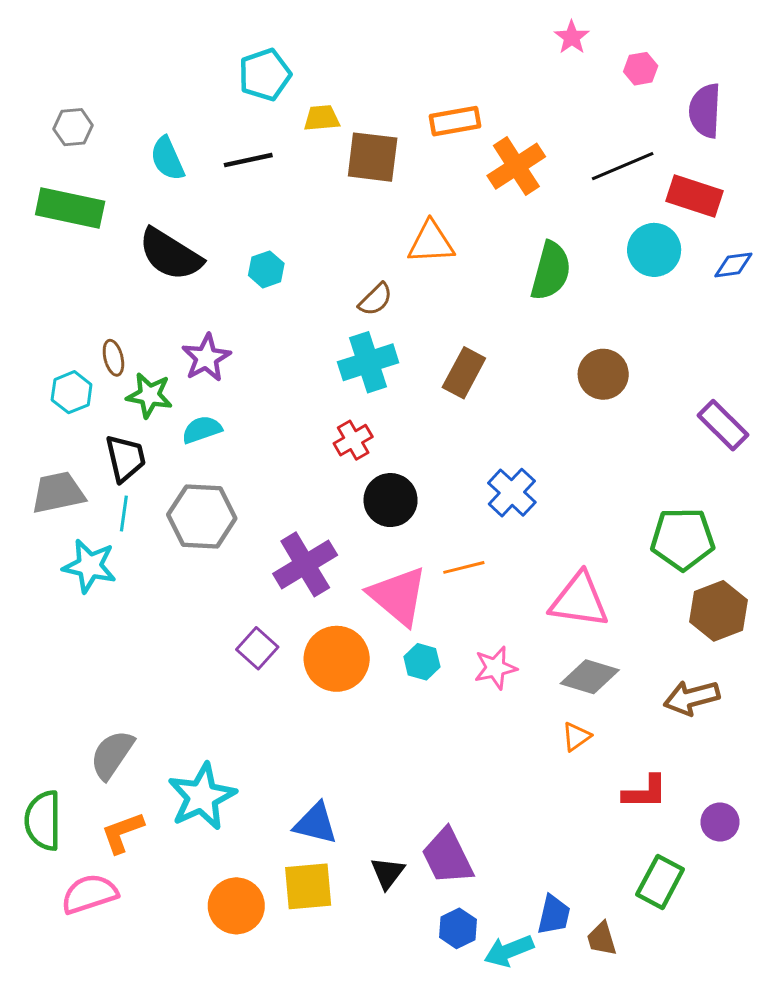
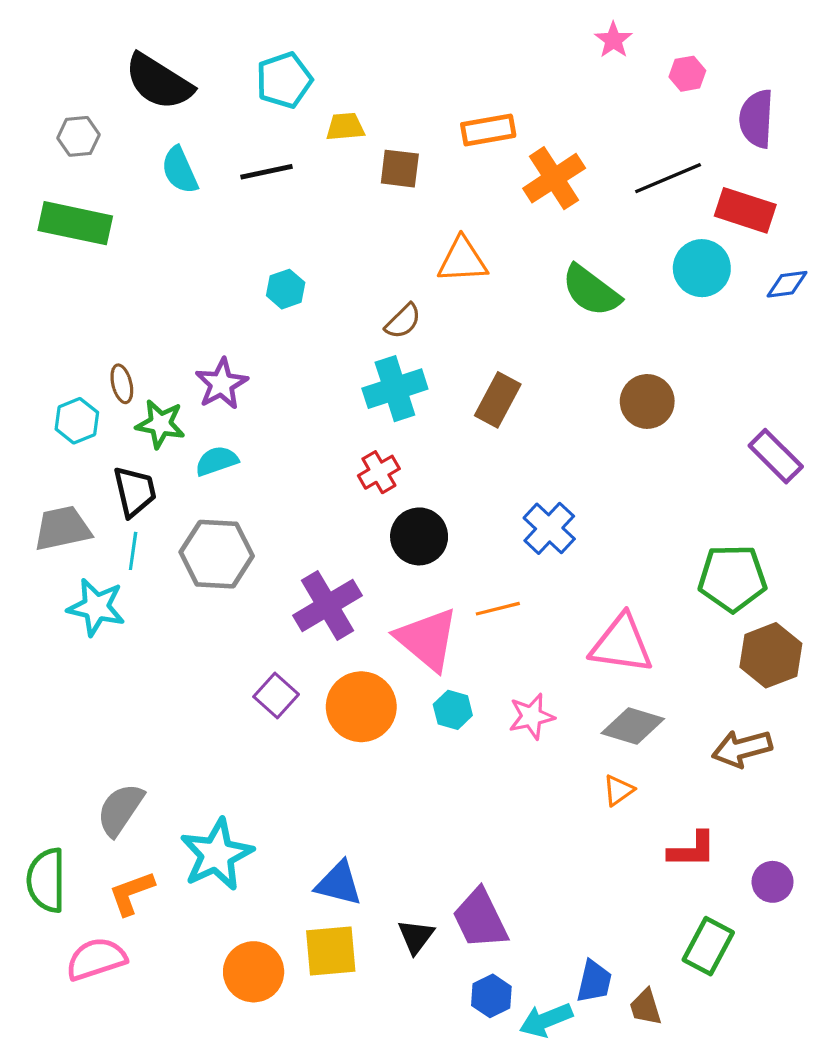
brown square: (373, 157) -> (400, 169), size x0.7
black semicircle: (170, 254) -> (159, 82), moved
green semicircle: (551, 271) -> (591, 291), turned 112

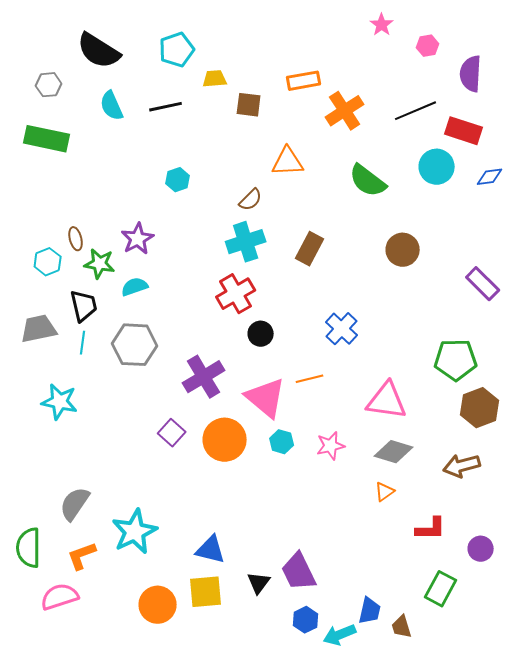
red cross: (379, 472) -> (236, 294), size x1.5
black circle: (419, 536) -> (261, 334), size x0.7
cyan star: (96, 607) -> (60, 402), moved

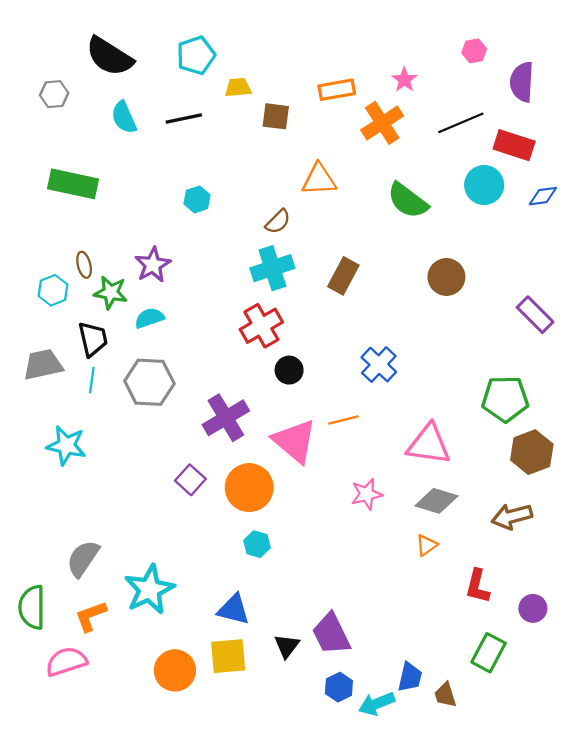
pink star: (382, 25) -> (404, 80), moved
green rectangle: (47, 139) -> (73, 184), moved
cyan hexagon: (282, 442) -> (257, 544), moved
red L-shape: (431, 529) -> (477, 586), turned 104

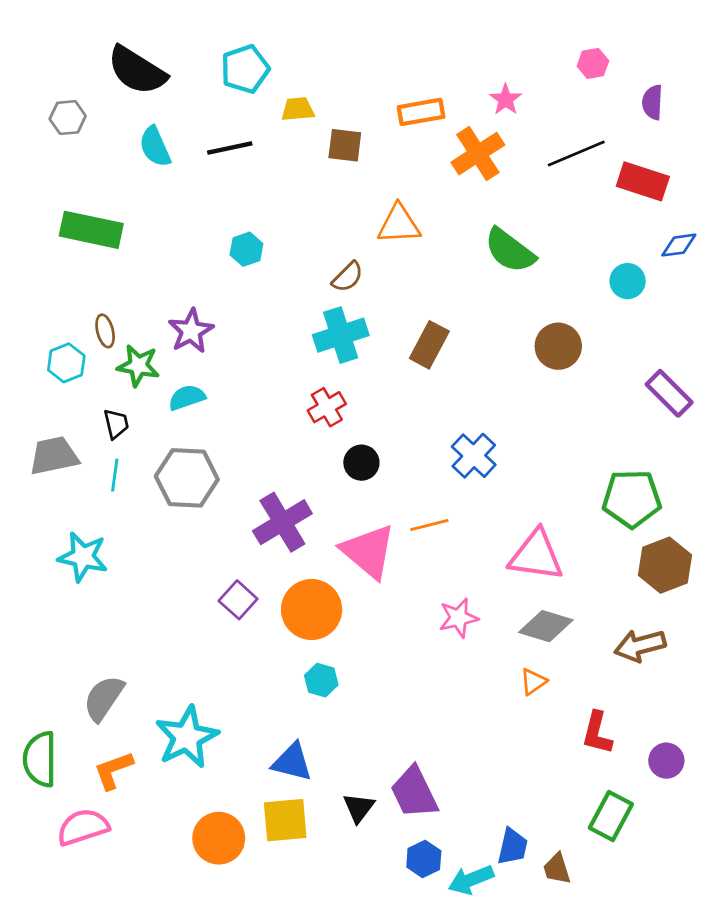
purple semicircle: (522, 82) -> (652, 102), size x0.7
cyan circle: (484, 185) -> (628, 281), moved, size x0.7
red cross: (261, 326) -> (327, 407), size x0.7
black trapezoid: (93, 339) -> (116, 424), size x0.7

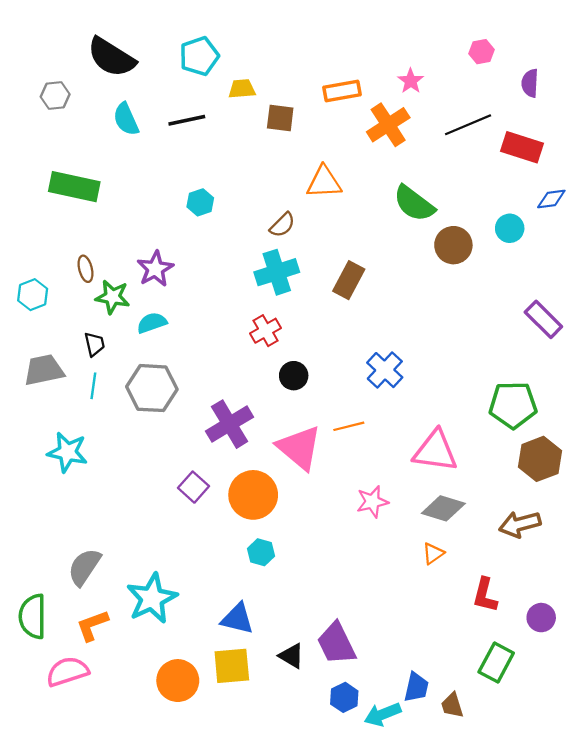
brown circle: (558, 346) -> (453, 245), moved
cyan hexagon: (66, 363) -> (33, 295), moved
black triangle: (359, 808) -> (291, 656), turned -36

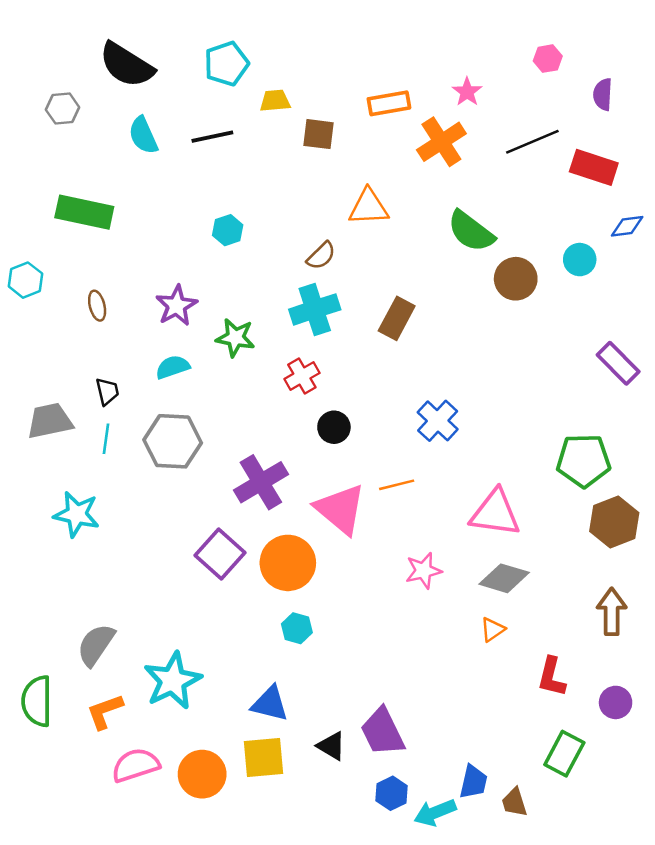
cyan hexagon: (33, 295) -> (25, 280), moved
green star: (113, 297) -> (235, 338), moved
purple square: (194, 487) -> (220, 554), size x1.4
brown arrow: (520, 524) -> (612, 612), moved, turned 105
pink semicircle: (68, 672) -> (136, 765), moved

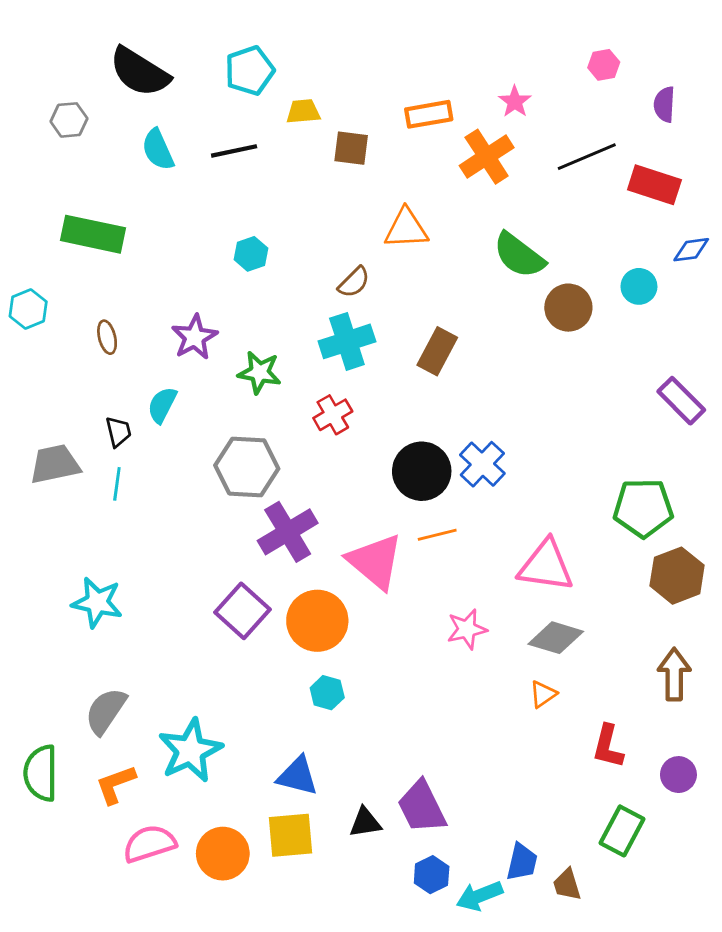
cyan semicircle: (173, 367) -> (162, 405), moved, turned -44
black circle: (334, 427) -> (422, 471), moved, size x1.6
gray hexagon: (173, 441) -> (247, 467), moved
cyan star: (77, 514) -> (97, 602), moved
black triangle: (331, 746) -> (365, 822), turned -40

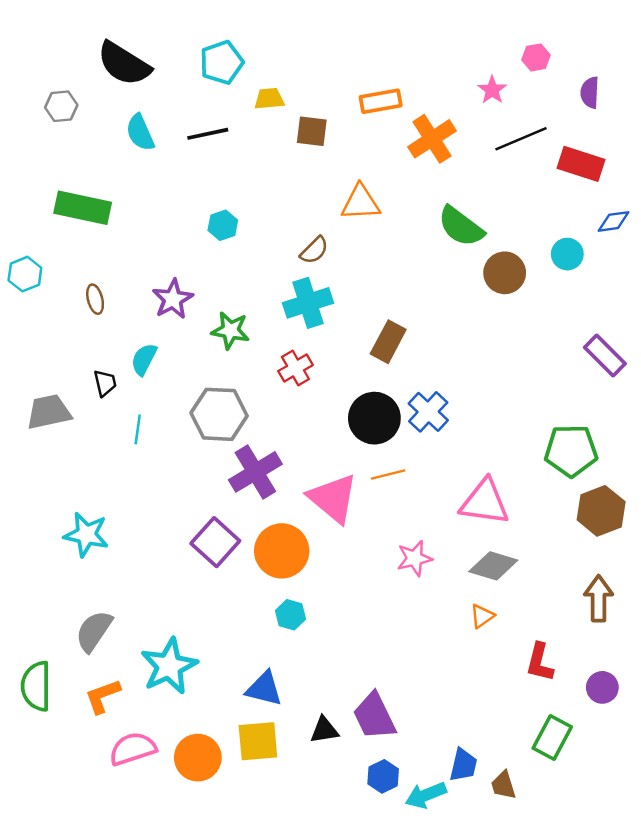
pink star: (515, 102) -> (492, 90), moved
brown rectangle: (437, 351) -> (388, 342), moved
cyan line: (117, 484) -> (138, 429), moved

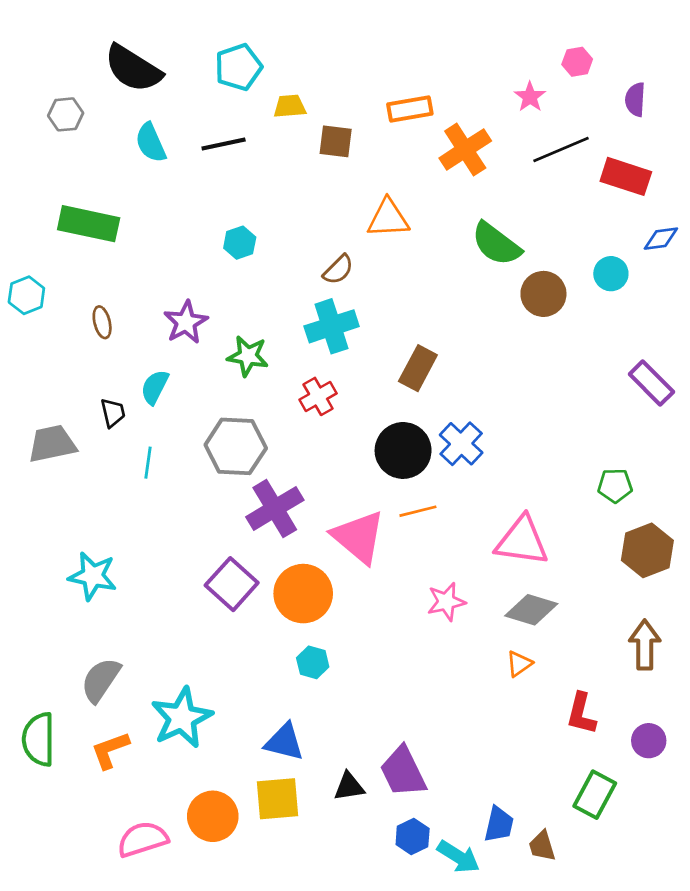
green pentagon: (571, 451) -> (615, 486), size x0.6
pink semicircle: (133, 749) -> (143, 839), moved
cyan arrow: (426, 795) -> (458, 857), turned -126

